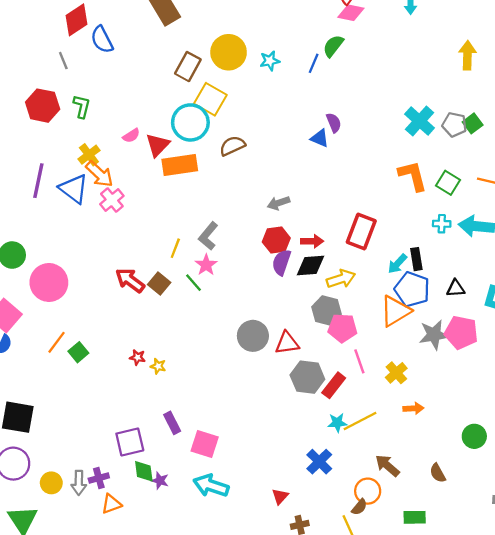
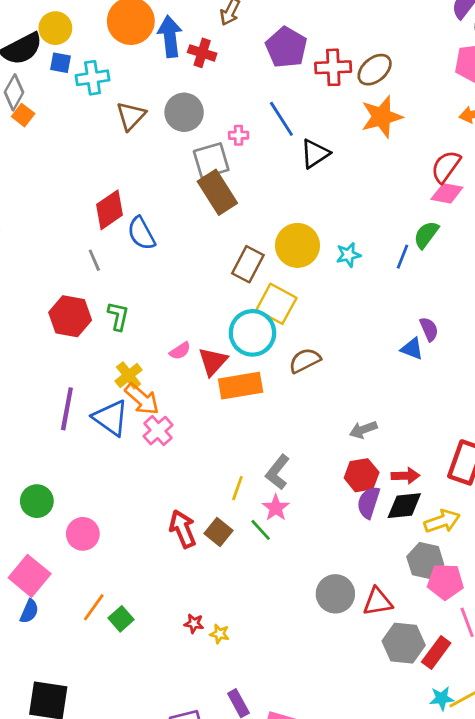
red arrow: (130, 280) -> (183, 529), turned 32
pink circle: (49, 282) -> (83, 534), size x0.7

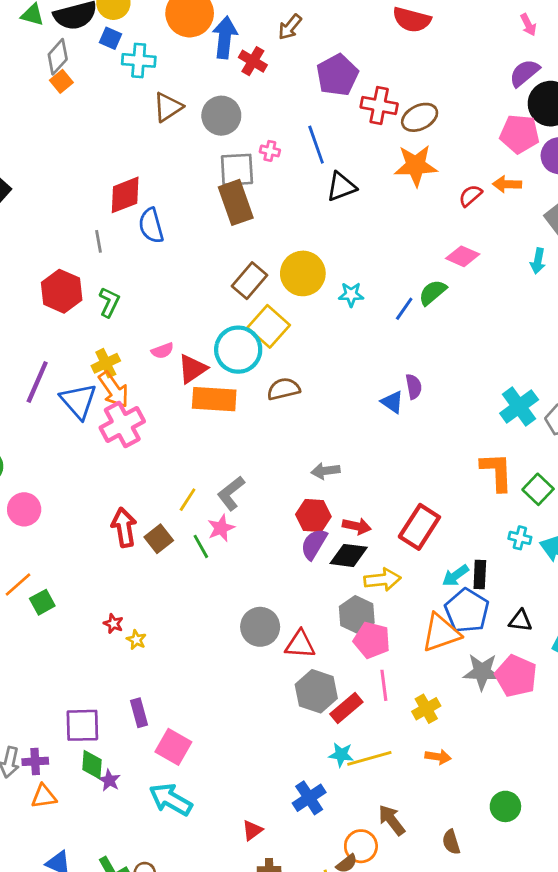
red semicircle: (446, 167) -> (470, 196), moved, size x0.7
pink cross: (158, 431) -> (122, 425), size x1.4

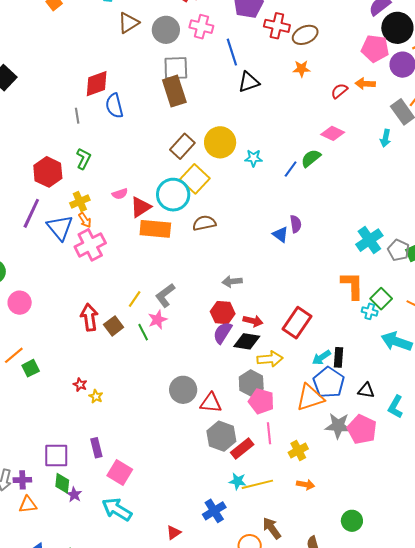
pink cross: (270, 151) -> (201, 27), moved, size x1.6
orange star: (416, 166) -> (301, 69), size x0.6
red hexagon: (62, 291) -> (48, 172), moved
orange arrow: (114, 390) -> (85, 220), size x0.6
cyan cross: (520, 538) -> (370, 311), moved

